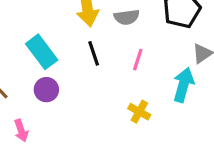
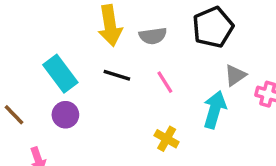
black line: (94, 53) -> (117, 75), turned -55
pink line: (138, 60) -> (165, 82), turned -50

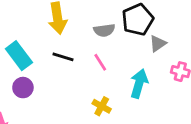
gray semicircle: (153, 36) -> (104, 30), moved
gray triangle: (235, 75) -> (158, 44), moved

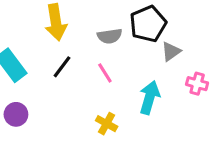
black line: (63, 57) -> (62, 67), turned -70
purple circle: (23, 88) -> (16, 114), moved

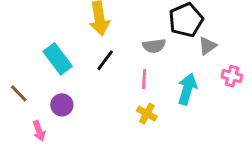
gray semicircle: (110, 36) -> (154, 46), moved
pink line: (105, 73) -> (144, 79), moved, turned 36

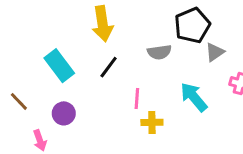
pink line: (144, 79) -> (137, 98), moved
cyan arrow: (187, 89) -> (194, 97), turned -56
yellow cross: (147, 114) -> (152, 122), turned -30

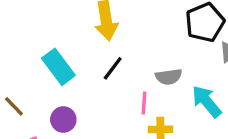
gray semicircle: (159, 52) -> (169, 77), moved

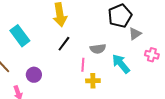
cyan rectangle: (58, 67) -> (20, 36), moved

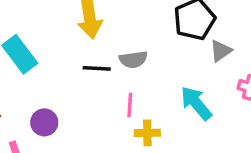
black line: (64, 44) -> (97, 68), turned 56
gray semicircle: (98, 49) -> (133, 60), moved

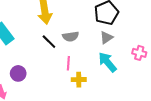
gray triangle: (221, 51) -> (106, 38), moved
black line: (97, 68) -> (49, 42), turned 42

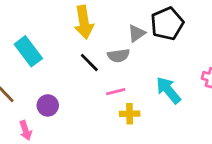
gray triangle: (106, 38) -> (137, 33), moved
pink line: (68, 63) -> (116, 92), turned 72

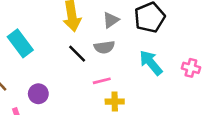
gray triangle: (137, 33) -> (111, 20), moved
cyan arrow: (168, 90) -> (151, 63), moved

